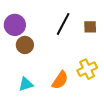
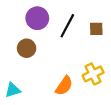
purple circle: (15, 25) -> (37, 18), moved
cyan triangle: (26, 84) -> (13, 90), moved

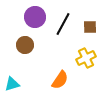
yellow cross: (93, 74) -> (86, 58), moved

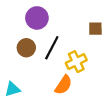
black line: (63, 24) -> (52, 48), moved
yellow cross: (86, 58) -> (76, 62), moved

